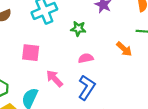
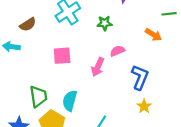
pink arrow: (55, 79) -> (98, 67), moved, turned -102
blue L-shape: (87, 88) -> (140, 77), moved

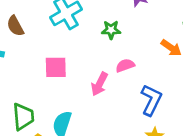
brown semicircle: (28, 24) -> (15, 26), turned 91

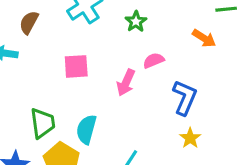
brown semicircle: (15, 26) -> (29, 22), turned 60
green star: (111, 30) -> (136, 22), turned -30

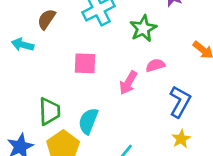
green star: (136, 22) -> (143, 28), size x1.4

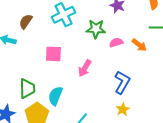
green star: (143, 28) -> (96, 29), turned 30
pink semicircle: (155, 65) -> (116, 42), moved

